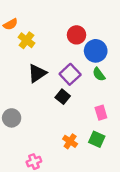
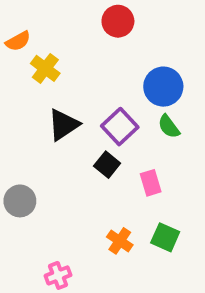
red circle: (76, 35) -> (118, 21), moved
pink rectangle: (101, 113) -> (151, 183), moved

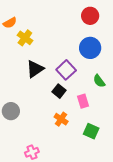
red circle: (118, 21) -> (90, 16), moved
green semicircle: (169, 127) -> (99, 81), moved
orange cross: (120, 241) -> (61, 119), moved

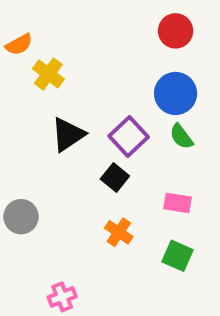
green semicircle: (99, 81) -> (181, 136), moved
pink rectangle: (83, 101) -> (177, 203), moved, turned -64

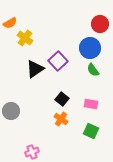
red circle: (176, 31) -> (100, 24), moved
purple square: (129, 136) -> (58, 61), moved
black square: (115, 178) -> (62, 99), moved

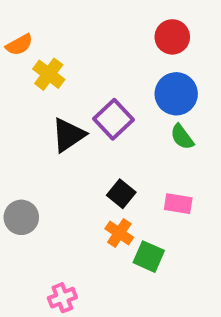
red circle: (100, 24) -> (172, 37), moved
green square: (91, 131) -> (149, 257), moved

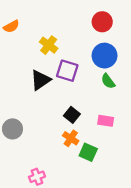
yellow cross: (49, 74) -> (49, 45), moved
purple square: (113, 119) -> (67, 71), turned -30

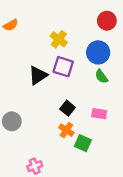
red circle: (102, 22) -> (107, 21), moved
yellow cross: (49, 45) -> (59, 39), moved

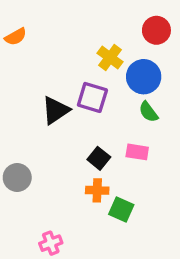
yellow cross: (59, 39) -> (110, 57), moved
pink rectangle: (99, 114) -> (137, 152), moved
orange cross: (66, 130) -> (97, 190), turned -32

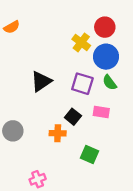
red circle: (156, 30) -> (105, 27), moved
purple square: (92, 97) -> (82, 84), moved
orange cross: (97, 190) -> (58, 133), moved

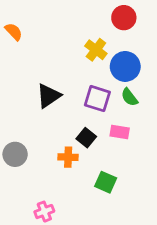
orange semicircle: (12, 27) -> (14, 32), turned -105
red circle: (105, 27) -> (124, 18), moved

